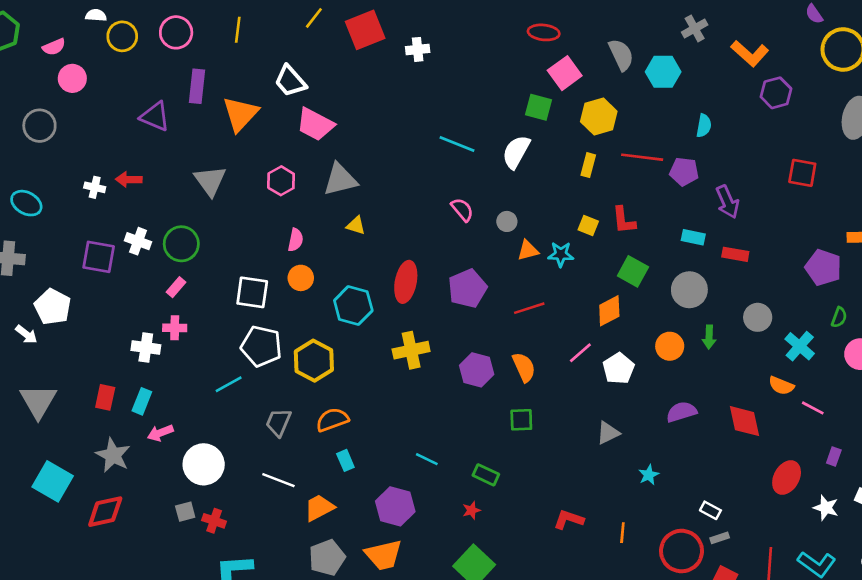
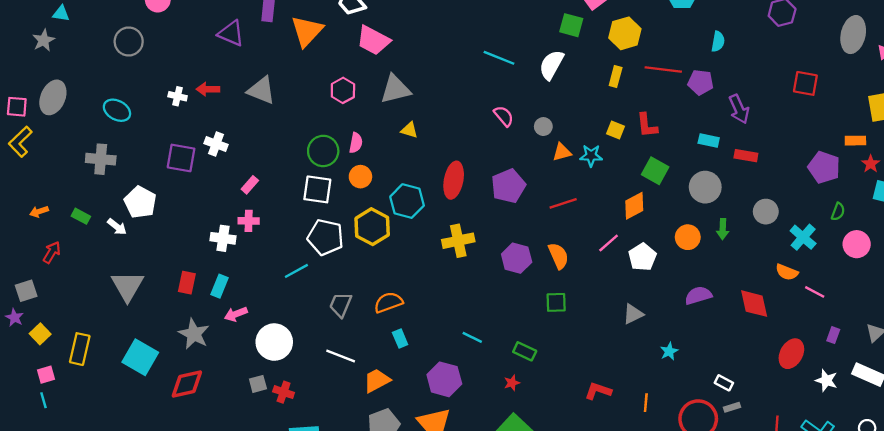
gray triangle: (210, 181) -> (261, 90), moved, turned -32
green circle: (181, 244) -> (323, 151), moved
yellow hexagon: (314, 361) -> (372, 227), moved

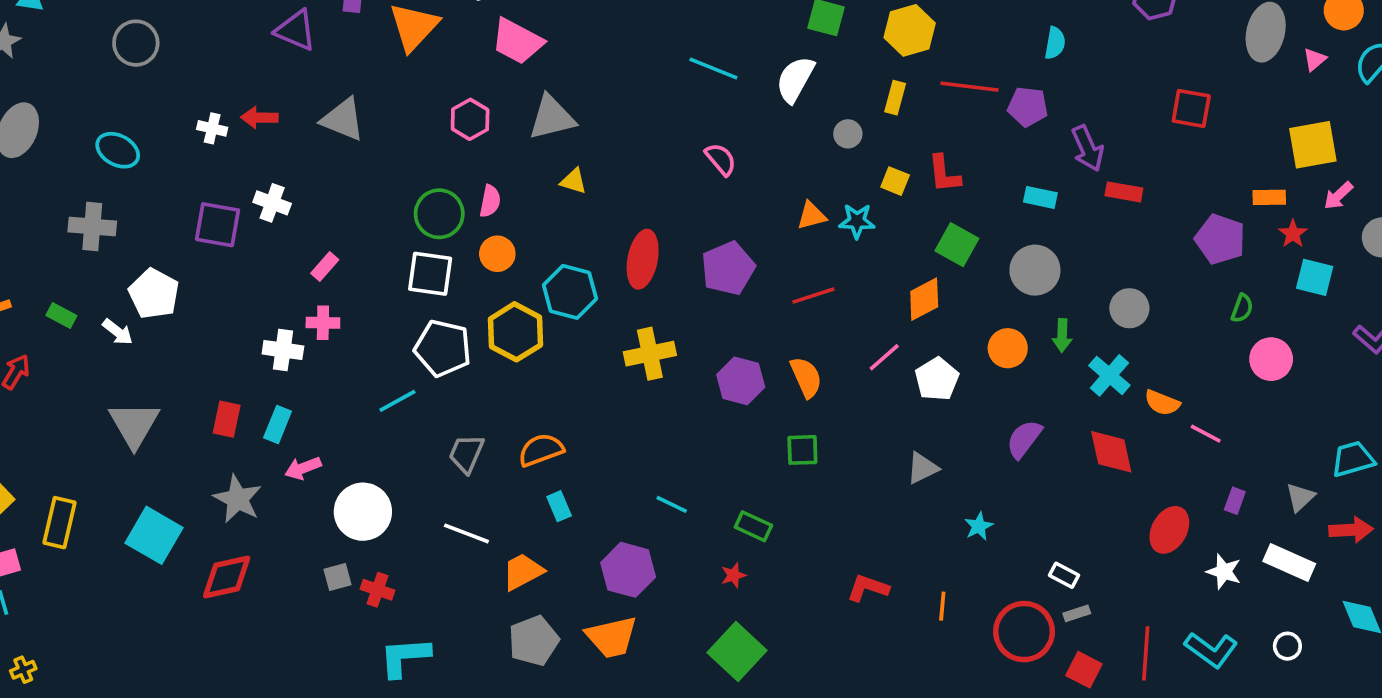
gray circle: (543, 127) -> (848, 134), moved
red rectangle: (746, 156) -> (1124, 192), moved
cyan cross: (803, 237) -> (1109, 375), moved
purple semicircle: (698, 295) -> (1024, 439), turned -36

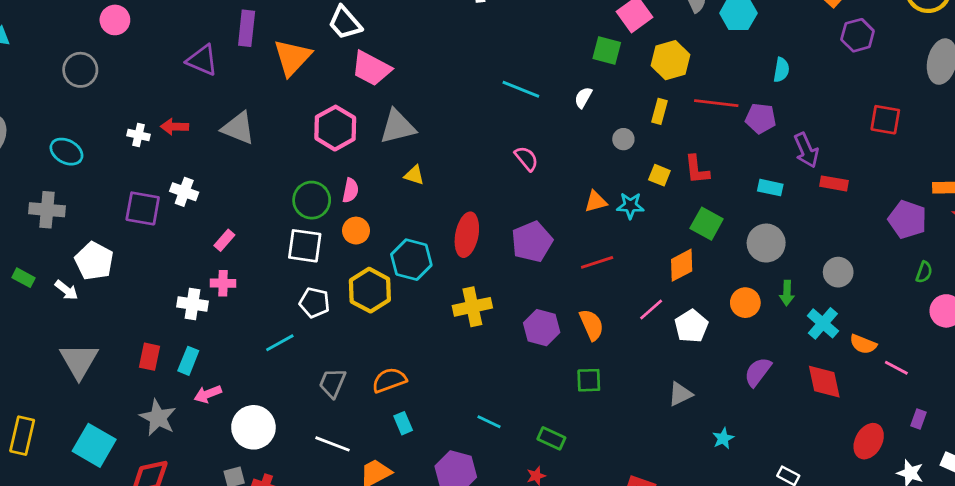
white semicircle: (795, 79) -> (583, 98), size x0.6
pink hexagon: (470, 119) -> (335, 128), size x1.4
white pentagon: (443, 348) -> (314, 303), size x0.7

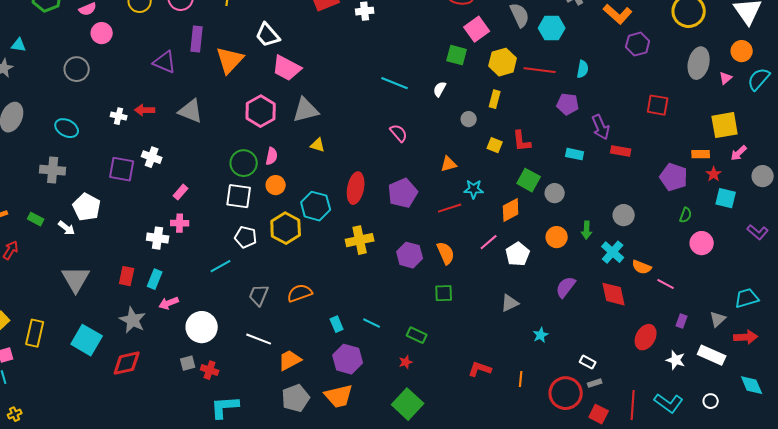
red line: (716, 103) -> (540, 70), moved
cyan star: (630, 206) -> (474, 189), moved
gray circle: (766, 243) -> (555, 193), moved, size x0.7
cyan rectangle: (403, 423) -> (337, 324), moved

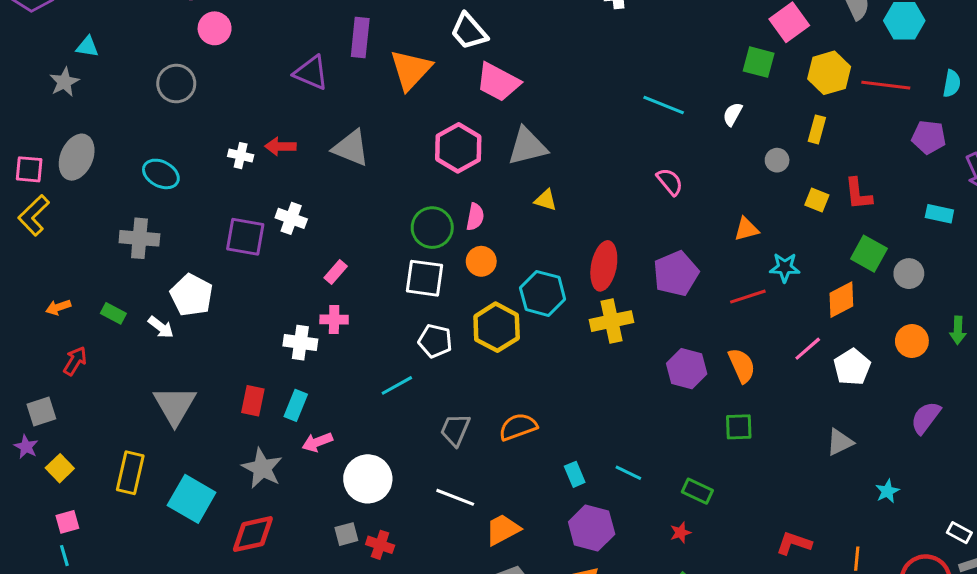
yellow cross: (360, 240) -> (612, 321), moved
yellow rectangle: (35, 333) -> (130, 473), moved

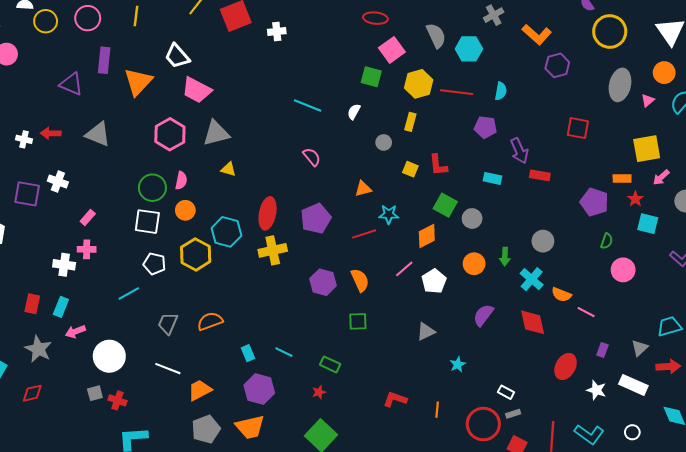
red diamond: (253, 534) -> (32, 393), size x0.7

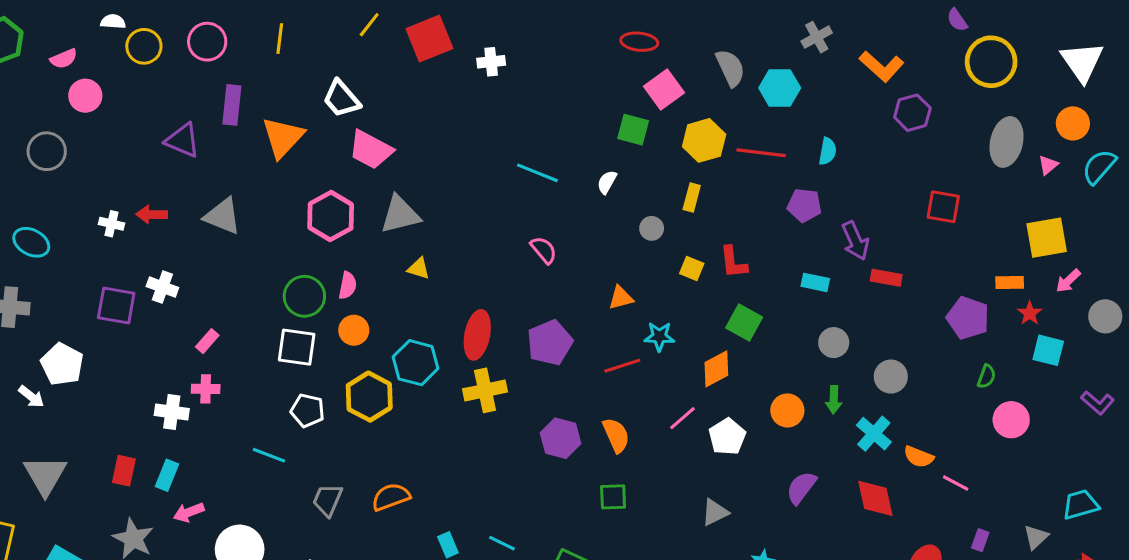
gray circle: (472, 219) -> (834, 343), moved
cyan line: (129, 294) -> (269, 455), turned 50

